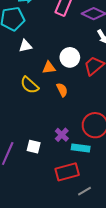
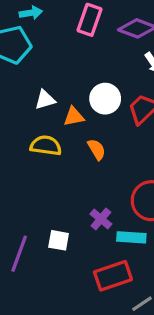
white triangle: (25, 46) -> (45, 100), moved
yellow semicircle: (30, 85) -> (46, 146), turned 150

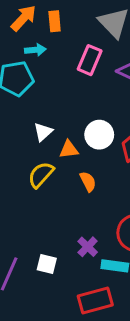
white triangle: (45, 100) -> (43, 132), turned -30
yellow semicircle: (46, 146) -> (41, 175), turned -60

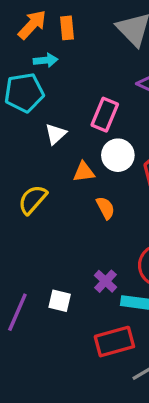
pink rectangle: (90, 60) -> (105, 115), moved
white triangle: (43, 132) -> (56, 134), moved
yellow semicircle: (41, 175) -> (33, 200), moved

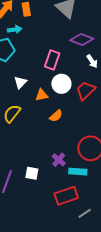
white triangle: (56, 134) -> (20, 82), moved
orange semicircle: (105, 208) -> (56, 116), turned 80

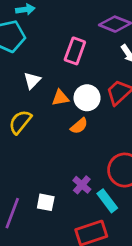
white circle: (61, 84) -> (87, 98), moved
cyan rectangle: (78, 172) -> (107, 201), turned 48

